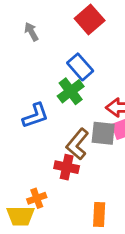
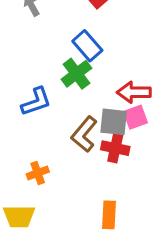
red cross: (67, 167) -> (115, 148), moved
orange cross: (37, 198) -> (38, 173), moved

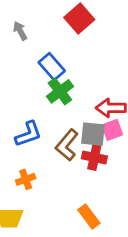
blue rectangle: (87, 46) -> (52, 67), moved
blue L-shape: (36, 102) -> (28, 134), moved
orange rectangle: (109, 215) -> (89, 217), turned -40

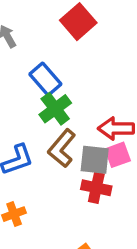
brown L-shape: (67, 145) -> (62, 148), moved

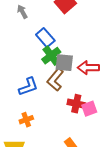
pink square: (118, 155) -> (89, 109), moved
gray square: (95, 160) -> (64, 63), moved

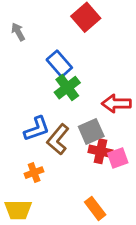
gray arrow: (22, 12) -> (18, 32), moved
gray square: (64, 63) -> (91, 131), moved, turned -30
brown L-shape: (55, 80) -> (58, 139), moved

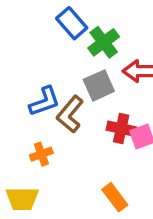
green cross: (67, 88) -> (104, 42), moved
gray square: (91, 131) -> (99, 85), moved

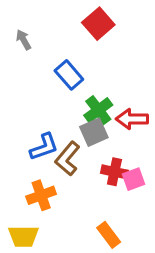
green cross: (104, 42) -> (98, 110), moved
orange cross: (41, 154) -> (41, 195), size x1.4

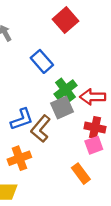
red cross: (114, 172) -> (95, 128), moved
orange rectangle: (109, 235) -> (81, 174), moved

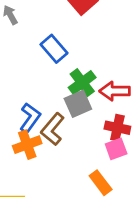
blue L-shape: (22, 119) -> (30, 118), turned -35
orange cross: (19, 158) -> (27, 145), moved

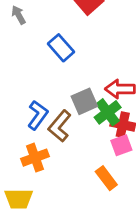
green cross: (82, 83) -> (108, 112), moved
orange cross: (27, 145) -> (35, 158), moved

